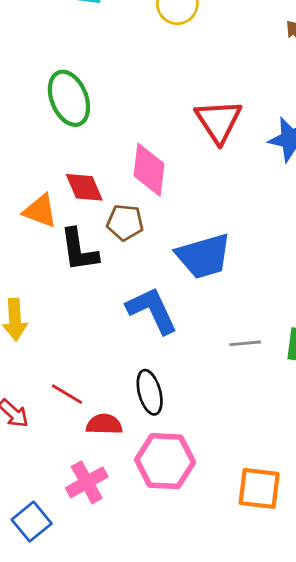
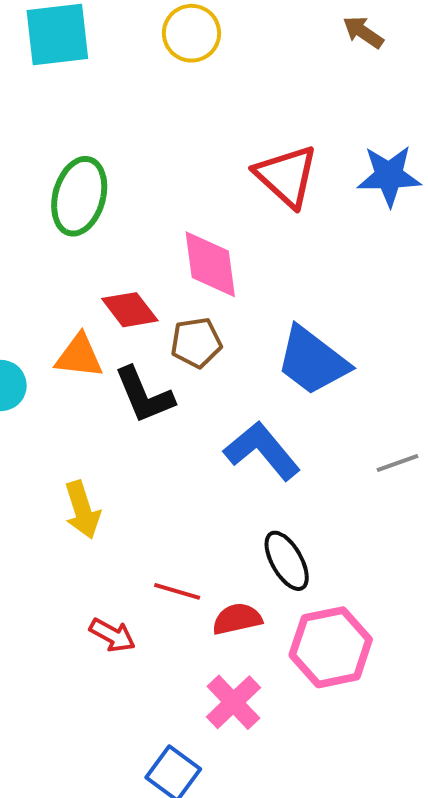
green ellipse: (69, 98) -> (79, 196), turned 52
blue trapezoid: (204, 256) -> (312, 361), turned 68

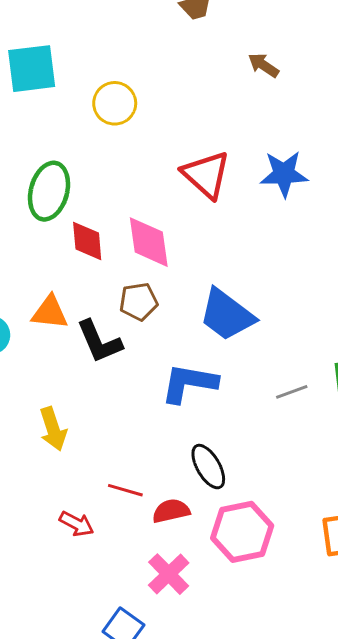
yellow circle: (191, 33) -> (115, 103), moved
red diamond: (130, 310) -> (87, 241), moved, turned 33
blue L-shape: (262, 451) -> (189, 383), turned -40

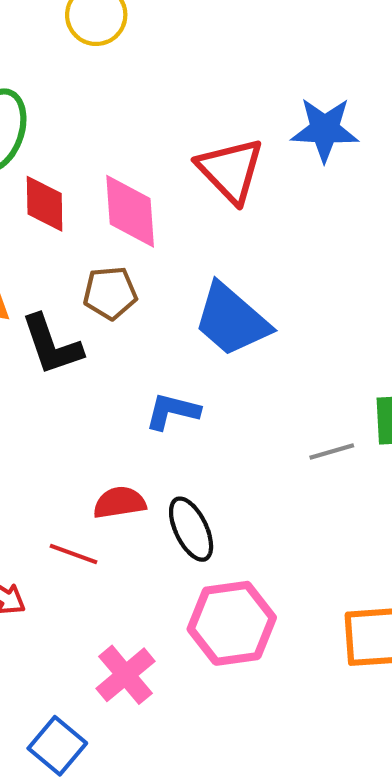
red triangle: (206, 175) -> (230, 170), moved
blue L-shape: (189, 383) -> (172, 411), size x0.7
gray line: (292, 392) -> (332, 451), moved
red semicircle: (171, 511) -> (119, 503), moved

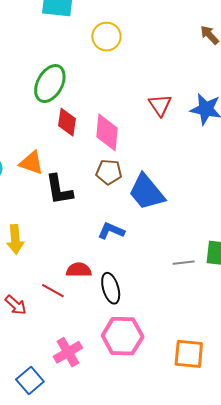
red triangle: (230, 170) -> (160, 105), moved, size x0.7
brown pentagon: (110, 293) -> (109, 172), moved

